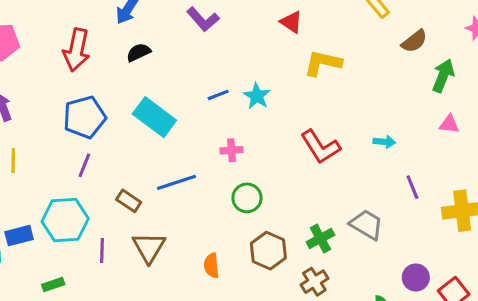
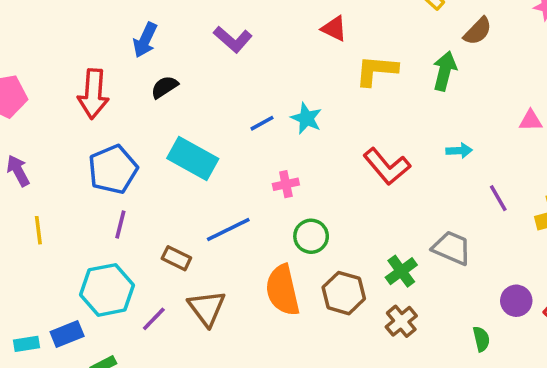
green arrow: (443, 76) -> (445, 71), moved
blue rectangle: (19, 236) -> (67, 334), moved
purple line: (102, 250) -> (154, 319), turned 50
orange semicircle: (211, 265) -> (283, 290), moved, size x1.8

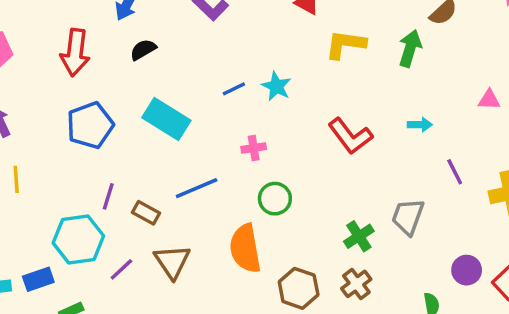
purple line: (120, 224) -> (108, 196), moved
gray trapezoid: (452, 248) -> (408, 217), turned -96
brown hexagon: (344, 293) -> (299, 288), moved

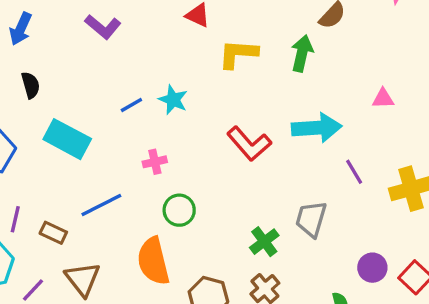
black semicircle: (143, 50) -> (31, 85), moved, turned 108
cyan arrow: (420, 125) -> (317, 128), size x2.0

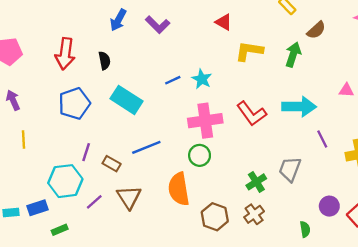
blue arrow: (21, 29) -> (118, 20), moved
pink cross: (155, 162) -> (205, 121), moved, size x2.0

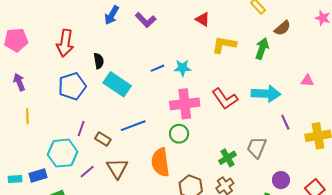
black semicircle: (104, 61) -> (99, 61), moved
cyan star: (202, 79) -> (183, 68), turned -30
purple circle: (329, 206) -> (281, 180), moved

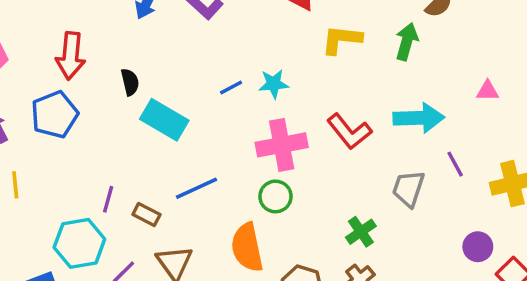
blue pentagon: (72, 86) -> (55, 115), moved
gray trapezoid: (257, 147) -> (408, 188), moved
purple circle: (281, 180) -> (478, 247), moved

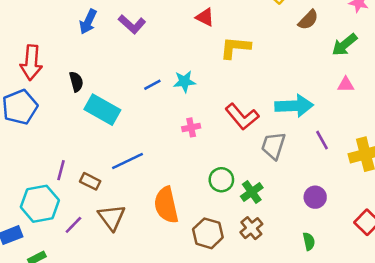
green arrow: (407, 42) -> (344, 45), moved, turned -144
pink cross: (282, 145) -> (191, 127), size x0.5
gray trapezoid: (408, 188) -> (273, 146), moved
green circle: (276, 196) -> (221, 180), moved
purple circle: (478, 247) -> (315, 197), moved

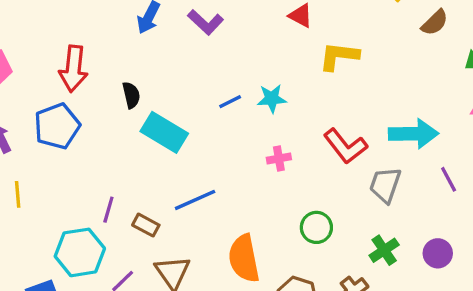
green cross: (252, 192) -> (384, 250), moved

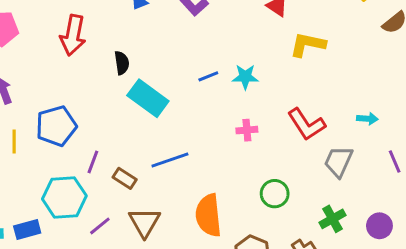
blue pentagon: (57, 126) -> (56, 126), moved
cyan arrow: (413, 134) -> (367, 119), size x0.5

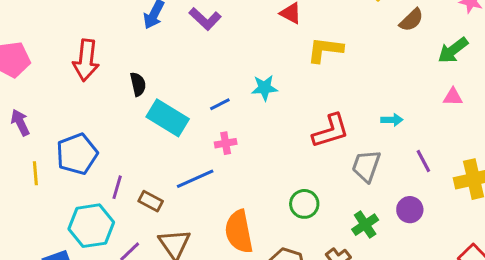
blue line: (208, 76) -> (220, 104), moved
red L-shape: (306, 124) -> (331, 131), turned -69
pink cross: (247, 130) -> (226, 143), moved
purple circle: (379, 226) -> (410, 210), moved

